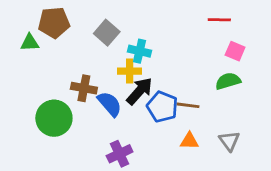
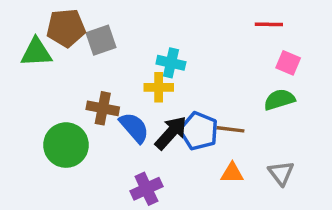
gray square: (107, 33) -> (101, 40), moved, turned 30
green triangle: (30, 43) -> (36, 52), size x1.4
black arrow: (140, 91) -> (171, 133), moved

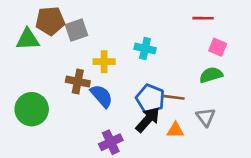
cyan cross: (171, 63) -> (145, 49), moved
yellow cross: (159, 87) -> (104, 62), moved
black arrow: (171, 133) -> (148, 120), moved
green circle: (66, 145) -> (32, 109), moved
gray triangle: (281, 173) -> (206, 117), moved

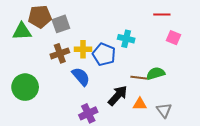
cyan cross: (145, 49) -> (126, 39), moved
green semicircle: (211, 75) -> (156, 73), moved
brown cross: (78, 81) -> (60, 53), moved, turned -30
blue pentagon: (150, 99) -> (104, 54), moved
gray triangle: (206, 117) -> (164, 110), moved

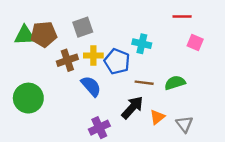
brown pentagon: (40, 17) -> (44, 34), moved
gray square: (61, 24) -> (83, 27), moved
brown line: (139, 78) -> (144, 83), moved
orange triangle: (140, 104) -> (157, 117), turned -40

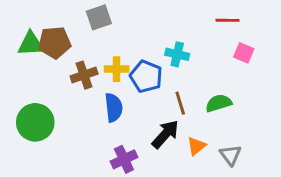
gray square: (83, 27) -> (99, 17), moved
brown line: (144, 83) -> (180, 103), turned 66
blue semicircle: (91, 86) -> (114, 108), turned 35

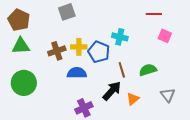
brown pentagon: (54, 42) -> (19, 20), moved, turned 30
green triangle: (31, 44) -> (21, 46), moved
blue semicircle: (114, 108) -> (77, 73), turned -84
gray triangle: (230, 155) -> (168, 95), moved

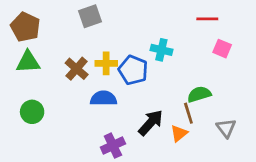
brown cross: (57, 51) -> (77, 69), turned -30
brown line: (122, 70) -> (188, 113), moved
green circle: (24, 83) -> (32, 112), size x0.7

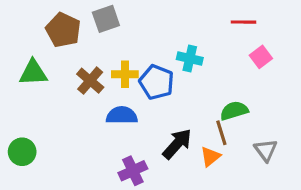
brown pentagon: (25, 27) -> (63, 30), moved
pink square: (222, 49) -> (261, 57), turned 30
green circle: (32, 112) -> (22, 152), moved

